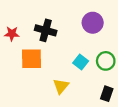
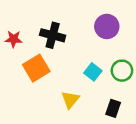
orange square: (31, 59) -> (36, 68), turned -30
black rectangle: (107, 94) -> (113, 108), moved

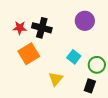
red star: (14, 39) -> (20, 28), moved
green circle: (122, 71) -> (97, 65), moved

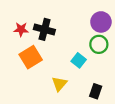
purple circle: (85, 21) -> (101, 22), moved
green circle: (97, 65) -> (99, 44), moved

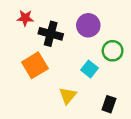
purple circle: (101, 22) -> (88, 25), moved
red star: (21, 29) -> (25, 18), moved

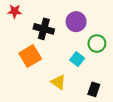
red star: (25, 18) -> (15, 11), moved
yellow triangle: (68, 96) -> (58, 82), turned -35

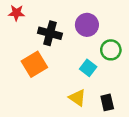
yellow triangle: (58, 82) -> (77, 98), moved
black rectangle: (94, 89) -> (107, 102), turned -32

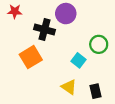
purple circle: (87, 25) -> (66, 14), moved

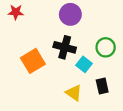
black cross: (45, 29) -> (65, 47), moved
black rectangle: (96, 91) -> (102, 86), moved

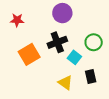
red star: (16, 12) -> (17, 20), moved
black cross: (65, 47) -> (57, 42), turned -36

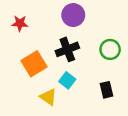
cyan square: (74, 57) -> (67, 80), moved
yellow triangle: (65, 83) -> (48, 97), moved

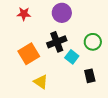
red star: (20, 23) -> (24, 14), moved
cyan square: (67, 80) -> (72, 57), moved

